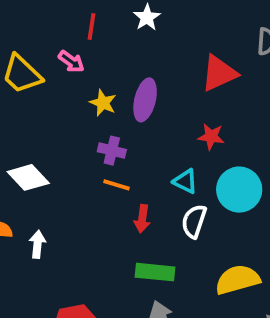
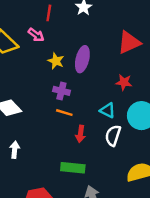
green rectangle: (155, 272) -> (73, 168), moved

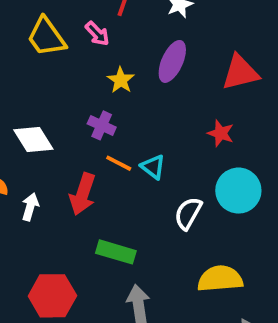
purple ellipse: (82, 59) -> (172, 61), moved
purple cross: (61, 91) -> (102, 125), moved
cyan triangle: (108, 110) -> (153, 167), moved
red arrow: (80, 134) -> (83, 194), moved, size x1.5

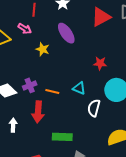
purple ellipse: (172, 61) -> (66, 33), turned -45
red triangle: (240, 73) -> (101, 17), moved
purple cross: (102, 125) -> (30, 85), moved, turned -32
cyan triangle: (153, 167) -> (79, 88), moved

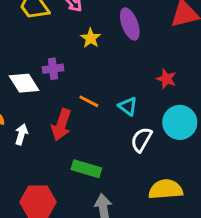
purple cross: (30, 85) -> (53, 69), moved

